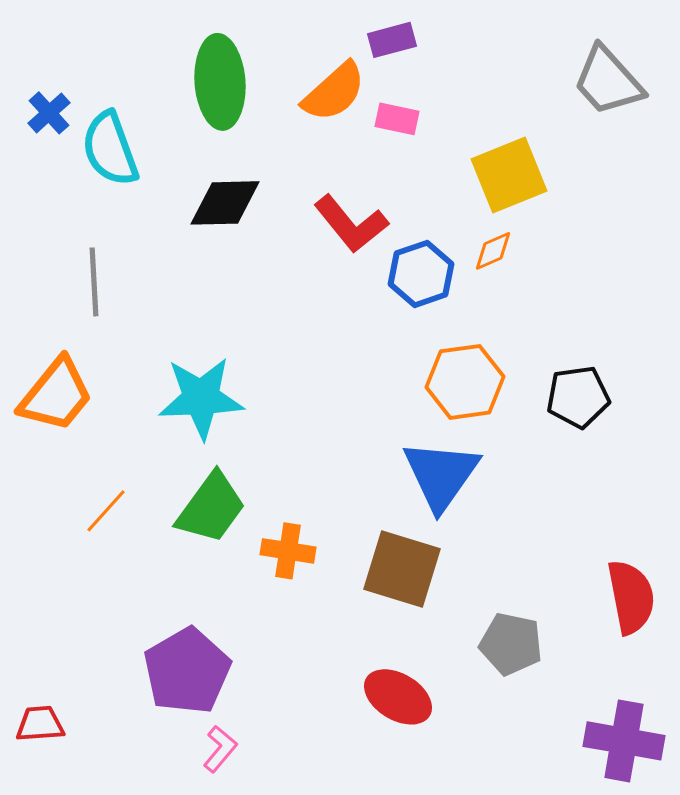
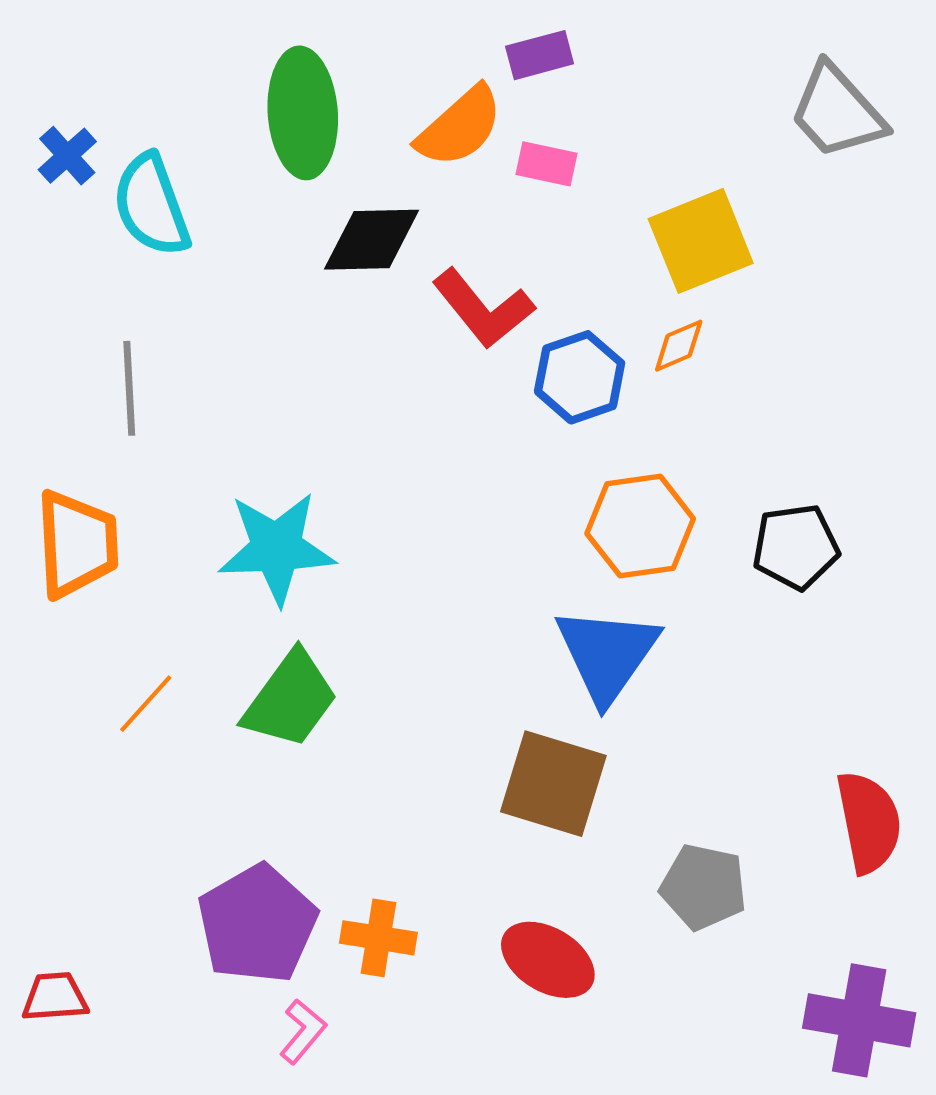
black diamond: (225, 203) -> (372, 240), moved
orange trapezoid: (56, 395) -> (77, 544), turned -42
orange cross: (288, 551) -> (378, 938), moved

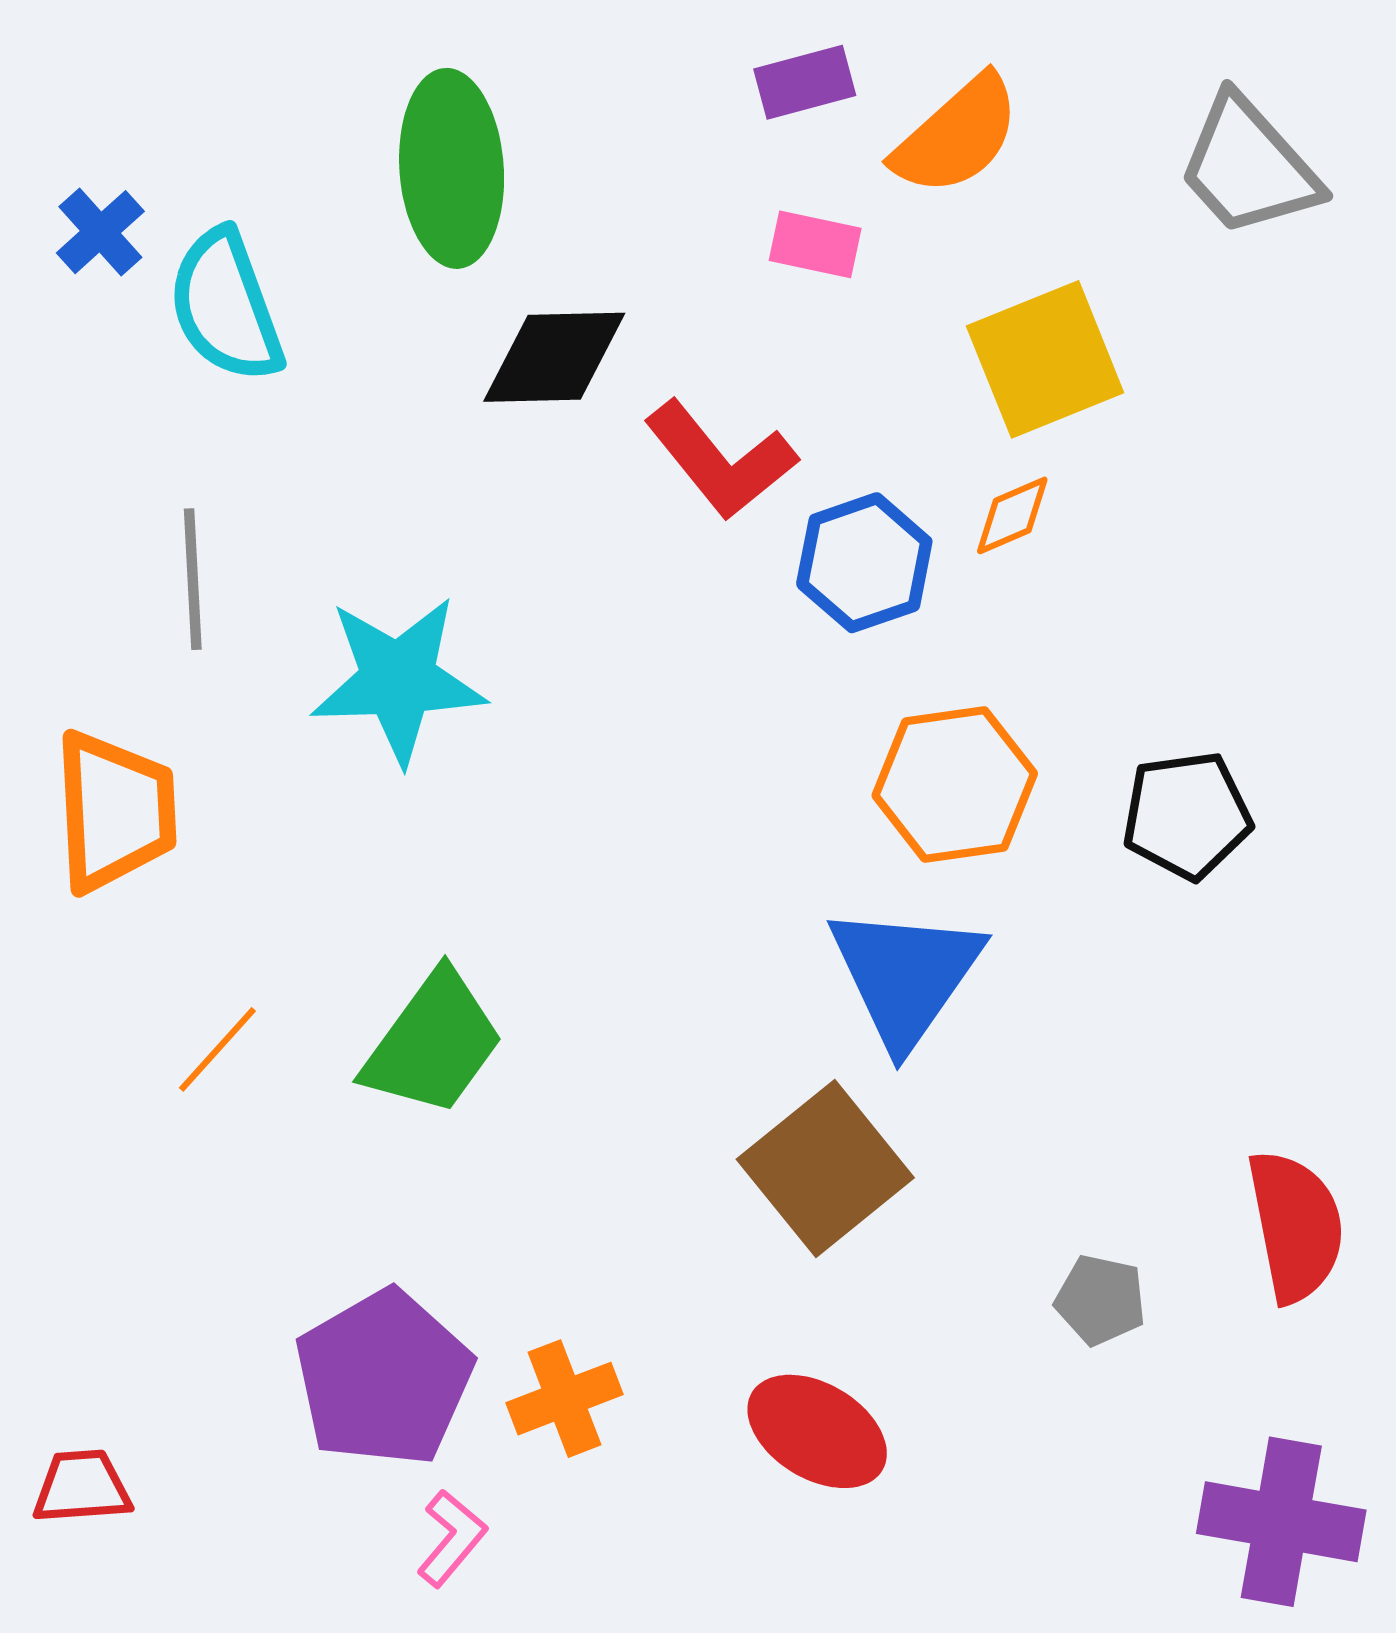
orange semicircle: (460, 127) -> (957, 136), moved
cyan star: (277, 548) -> (398, 680), moved
brown square: (553, 784) -> (825, 1169), turned 34
gray pentagon: (703, 887) -> (1101, 1300), moved, size x0.7
orange cross: (378, 938) -> (565, 1399), turned -30

